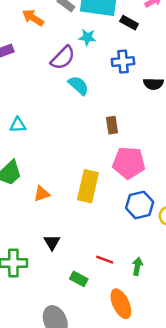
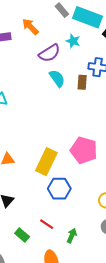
orange arrow: (33, 18) -> (30, 27), moved
brown rectangle: (112, 125) -> (82, 82), moved
blue hexagon: (140, 205) -> (59, 189), moved

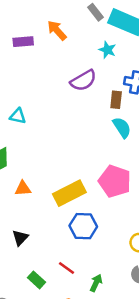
purple semicircle: (49, 53) -> (83, 81), moved
cyan semicircle: (57, 78) -> (122, 127), moved
yellow rectangle: (46, 162) -> (69, 193), turned 35

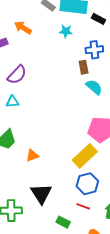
purple semicircle: (83, 81) -> (17, 75), moved
yellow rectangle: (69, 193) -> (85, 156), moved
blue hexagon: (83, 226) -> (87, 184), moved
black triangle: (20, 238) -> (41, 194), size x1.6

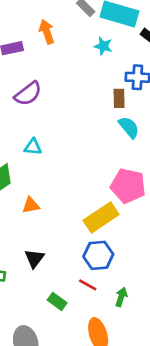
orange arrow: (23, 28) -> (47, 32), turned 30
cyan triangle: (12, 102) -> (33, 147), moved
black triangle: (41, 194) -> (34, 258), size x0.7

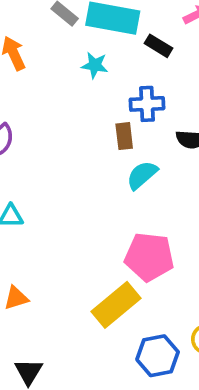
cyan semicircle: (129, 127) -> (142, 175), turned -85
blue hexagon: (98, 255) -> (158, 356), moved

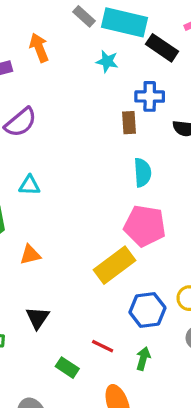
black rectangle: (159, 46) -> (162, 48), size x1.4
cyan semicircle: (142, 175) -> (143, 173), moved, turned 124

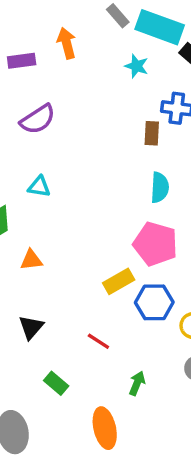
yellow rectangle: (115, 265) -> (119, 281), size x0.7
blue hexagon: (147, 310) -> (154, 302), moved
red line: (103, 346) -> (98, 341), moved

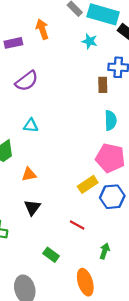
black triangle: (31, 327) -> (32, 207), moved

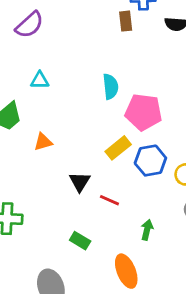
cyan semicircle: (111, 120) -> (110, 87), moved
black triangle: (32, 207) -> (80, 182), moved

